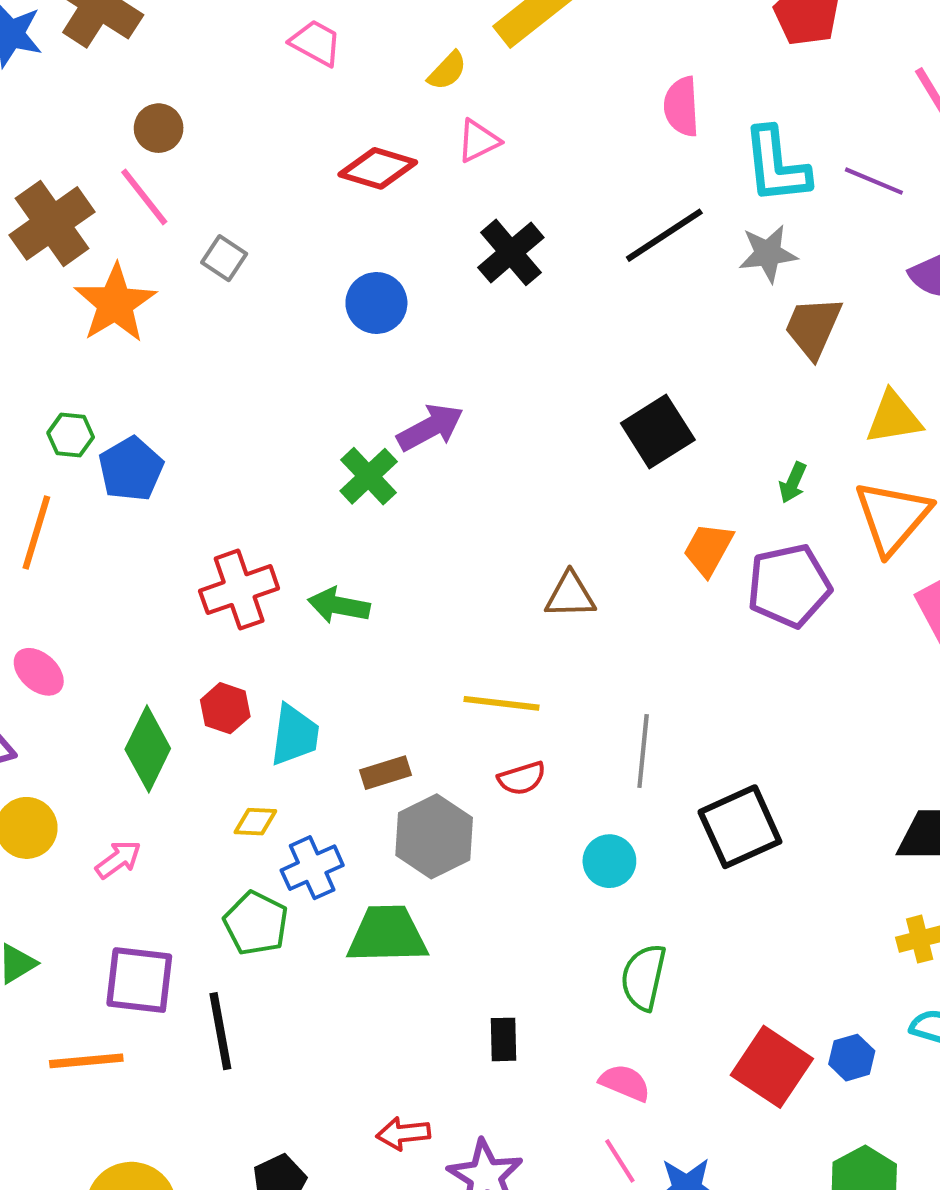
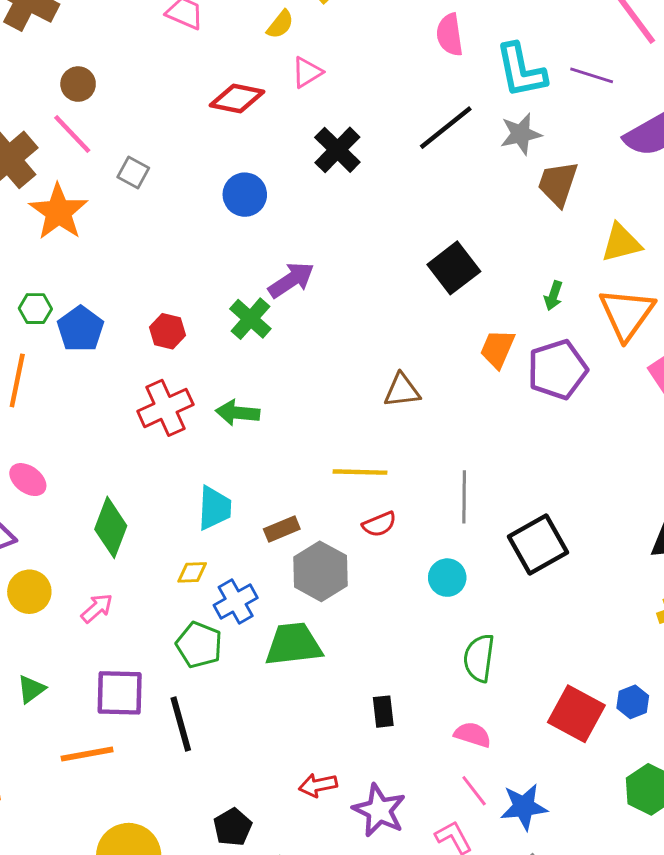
red hexagon: (225, 708) -> (167, 331), moved

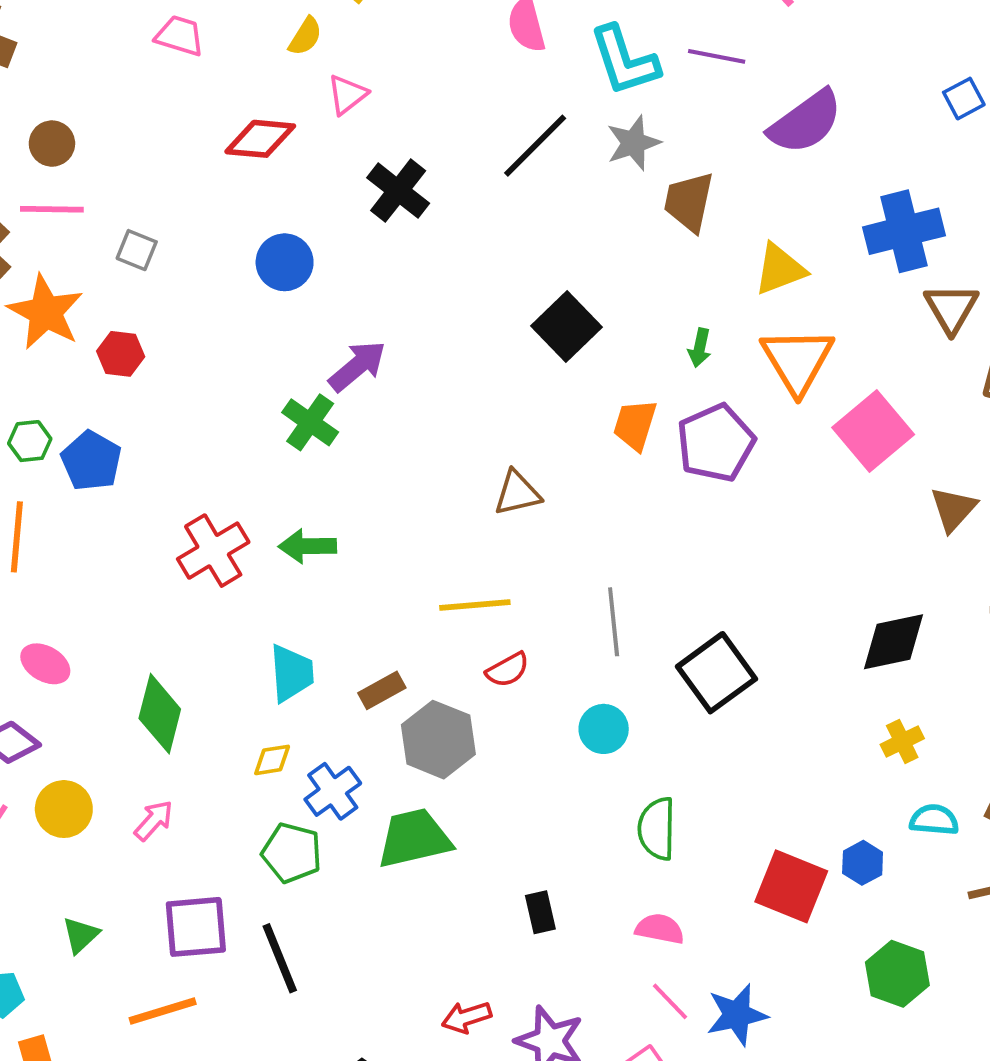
pink line: (72, 134) -> (52, 209), turned -39
red hexagon: (167, 331) -> (121, 354), moved

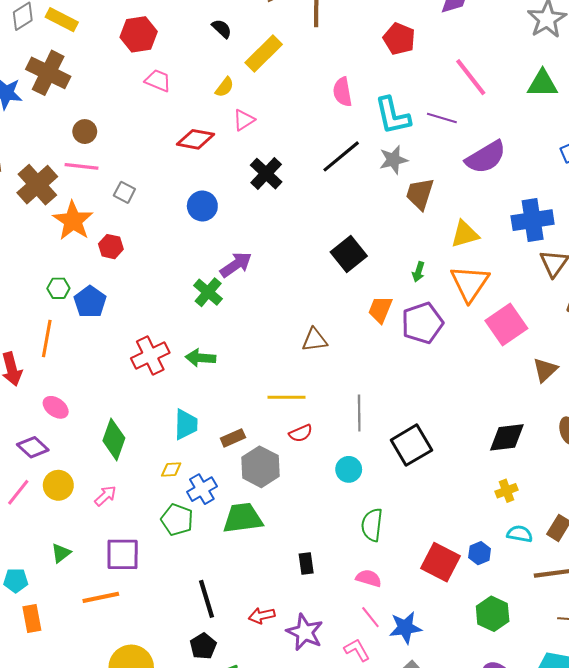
black line: (280, 958) -> (206, 599), moved

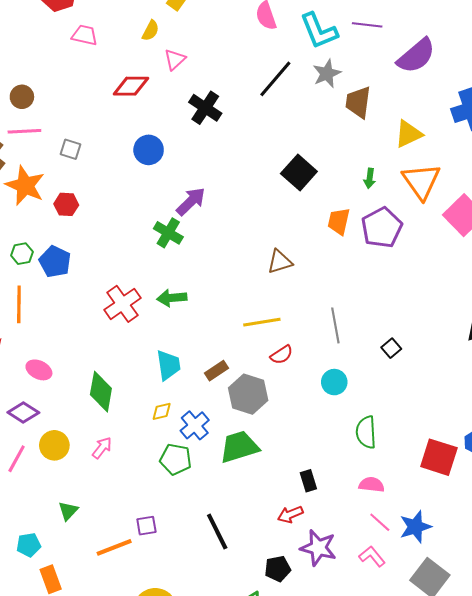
black square: (411, 445) -> (391, 348), size x0.5
purple square: (123, 554) -> (146, 526), moved, size x0.6
red arrow: (262, 616) -> (290, 514), moved
black pentagon: (203, 646) -> (278, 569), moved, turned 30

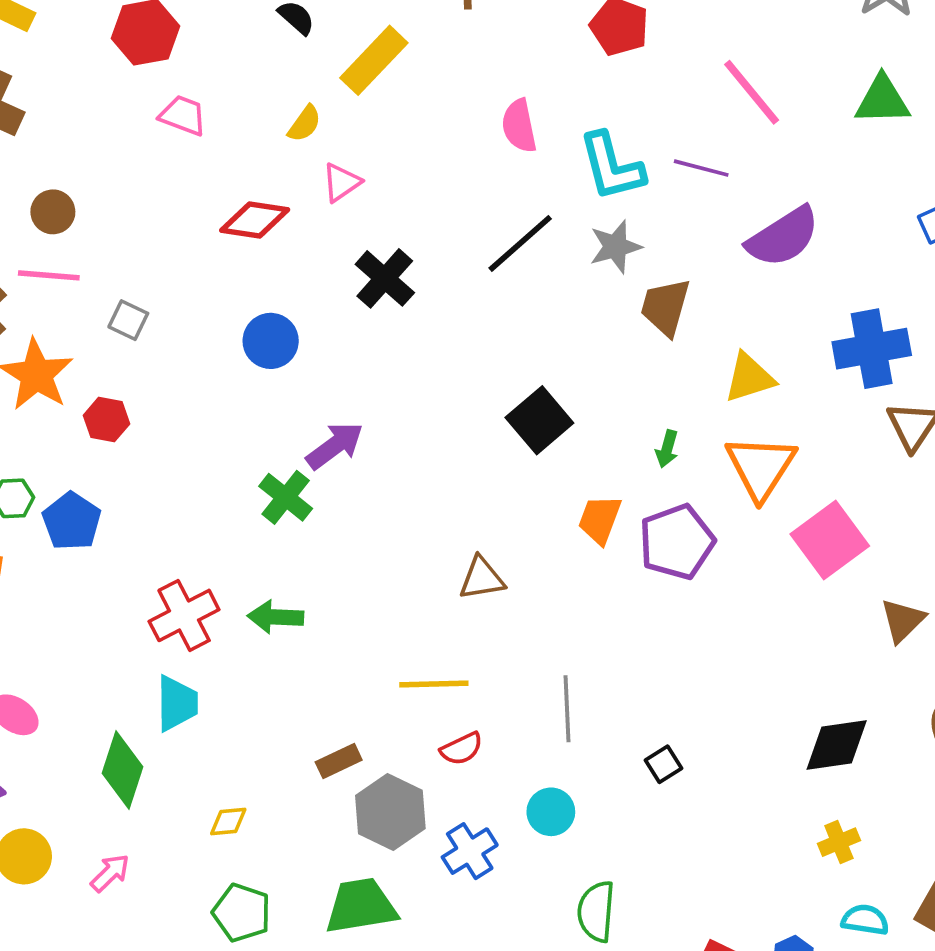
cyan trapezoid: (168, 365) -> (177, 703), moved
blue cross: (195, 425) -> (470, 851), moved

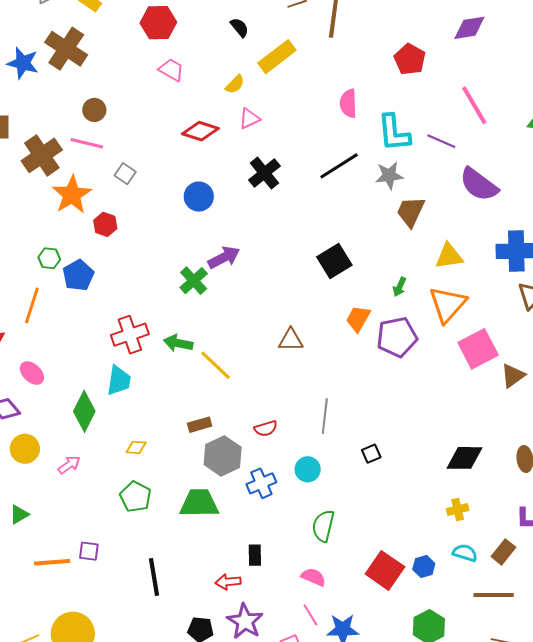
purple semicircle: (783, 237) -> (479, 184), turned 60
brown triangle: (903, 620) -> (513, 376), moved
yellow line: (434, 684) -> (216, 365), moved, turned 36

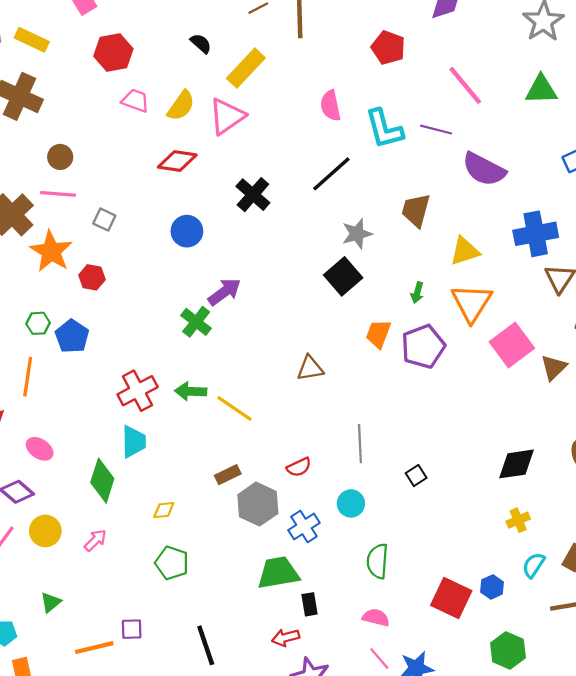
yellow semicircle: (235, 84) -> (181, 106), moved, size x1.4
pink triangle: (250, 119) -> (227, 116), moved, size x1.6
gray star: (389, 176) -> (357, 234), moved
green trapezoid: (199, 503) -> (278, 573), moved
cyan semicircle: (465, 553) -> (534, 565), turned -65

